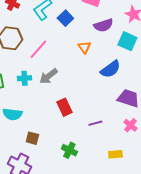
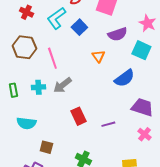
pink line: (38, 49) -> (52, 58), turned -60
purple line: (95, 123) -> (108, 124), moved

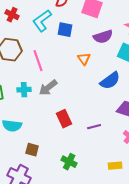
blue square: (79, 27) -> (65, 30), turned -35

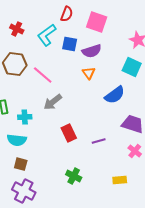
purple semicircle: (103, 37) -> (92, 51), moved
pink line: (38, 61) -> (43, 75), turned -30
cyan cross: (24, 90) -> (25, 117), moved
brown square: (32, 150) -> (21, 164), moved

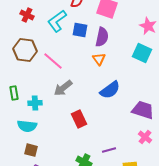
purple semicircle: (92, 51) -> (102, 37), turned -60
blue semicircle: (115, 95) -> (110, 90), moved
purple line: (99, 141) -> (109, 150), moved

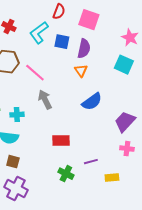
gray arrow: (63, 88) -> (45, 100), turned 102
purple trapezoid: (143, 110) -> (125, 122), turned -65
red rectangle: (79, 119) -> (61, 141), moved, turned -66
pink cross: (145, 137) -> (127, 149), turned -32

